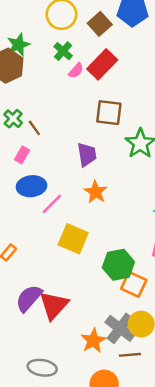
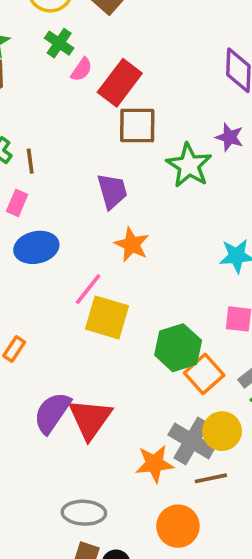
red rectangle: (102, 64) -> (120, 83), moved
brown line: (34, 128) -> (30, 161), turned 35
pink line: (52, 204) -> (88, 289), moved
orange square: (134, 284) -> (204, 374), turned 30
orange star: (93, 341) -> (155, 464), turned 30

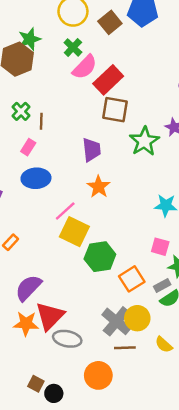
pink semicircle: (82, 69) -> (85, 67), size x1.6
green hexagon: (178, 348) -> (100, 257), moved
red triangle: (90, 419) -> (50, 316), moved
orange star: (155, 464) -> (26, 324), moved
gray ellipse: (84, 513) -> (67, 339), moved

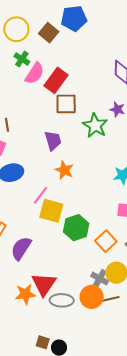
purple semicircle: (28, 288) -> (21, 248), moved
gray cross: (116, 321) -> (100, 278), size x0.7
orange circle: (98, 375) -> (92, 297), moved

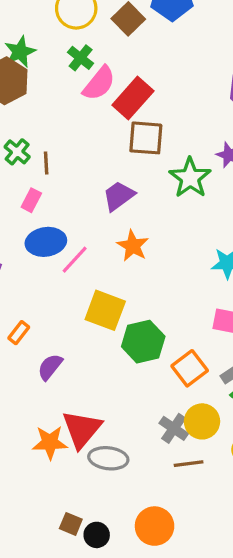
purple trapezoid: (53, 141) -> (119, 196), turned -115
pink line: (41, 195) -> (75, 260), moved
purple semicircle: (21, 248) -> (50, 367), size x0.7
orange circle: (92, 297) -> (155, 526), moved

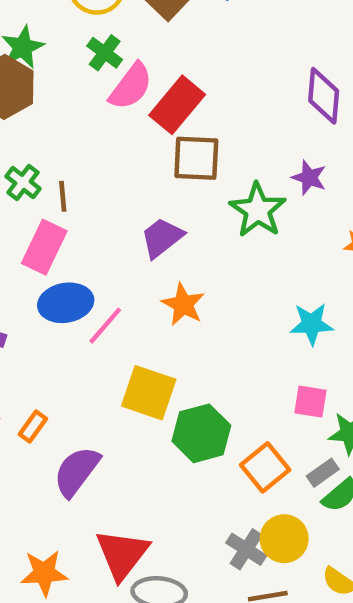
pink rectangle: (31, 200) -> (44, 247), size x1.6
purple semicircle: (50, 367) -> (77, 471), size x1.4
orange star: (50, 442) -> (44, 573), moved

